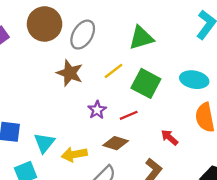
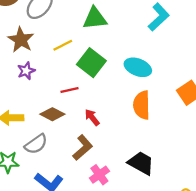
purple star: (97, 110) -> (26, 71), moved
red arrow: (170, 137) -> (92, 117), moved

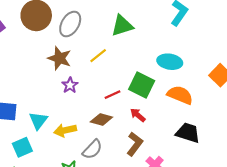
green square: (91, 63) -> (142, 85), moved
orange semicircle: (142, 105) -> (180, 95), turned 125
black trapezoid: (141, 163) -> (188, 133), moved

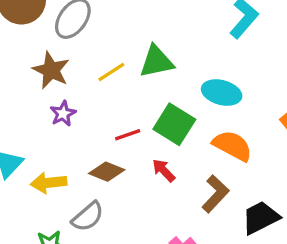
green triangle: (122, 26) -> (156, 62), moved
black trapezoid: (188, 133) -> (260, 218), moved, turned -50
brown L-shape: (135, 144) -> (215, 194), moved

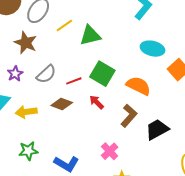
yellow line: (111, 72) -> (64, 26), moved
cyan ellipse: (222, 93) -> (153, 49), moved
purple star: (63, 114) -> (15, 74), moved
gray semicircle: (88, 217) -> (46, 74), moved

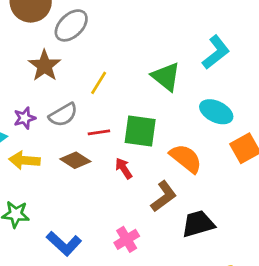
yellow line: (64, 26) -> (99, 83), moved, turned -36
green triangle: (90, 35) -> (166, 77), moved, turned 40
purple star: (15, 74) -> (25, 118), moved
green square: (102, 74) -> (140, 131), turned -35

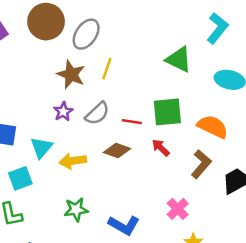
yellow line: (99, 83) -> (107, 69), moved
purple star: (25, 118) -> (63, 112), moved
red line: (99, 132) -> (132, 122), turned 30

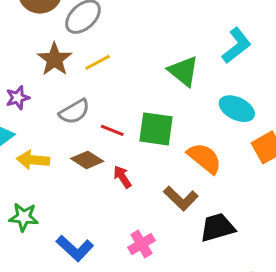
yellow line: (107, 69) -> (98, 62), turned 30
purple star: (63, 112) -> (18, 98), moved
red arrow: (161, 148) -> (122, 177), moved
brown L-shape: (201, 164) -> (181, 198), turned 80

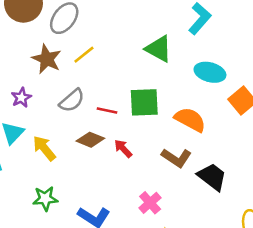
yellow arrow: (33, 160) -> (44, 148), turned 56
black trapezoid: (217, 228) -> (212, 177), turned 64

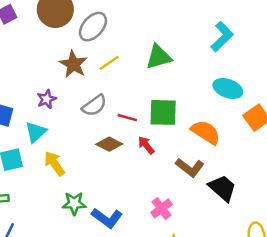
green triangle: (159, 49) -> (159, 57), moved, turned -48
yellow arrow: (44, 148) -> (54, 163), moved
red arrow: (123, 149) -> (146, 145), moved
green star: (45, 199) -> (74, 203), moved

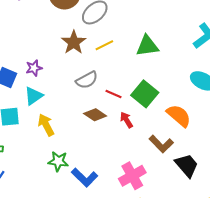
purple star: (46, 99) -> (34, 68), moved
green square: (163, 112) -> (145, 94), turned 30
pink cross: (161, 208) -> (132, 176), size x1.4

